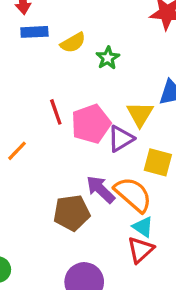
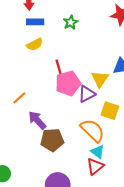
yellow semicircle: (73, 43) -> (35, 44), moved
green star: (108, 58) -> (71, 22), moved
red line: (56, 112) -> (59, 68), moved
purple arrow: (101, 189) -> (37, 120), moved

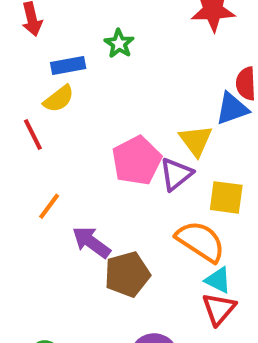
blue rectangle: (35, 22) -> (68, 66), moved
red line: (59, 68) -> (33, 134), moved

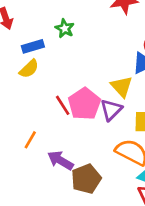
red line: (33, 134) -> (63, 105), moved

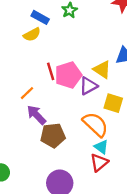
blue rectangle: (33, 46) -> (40, 17), turned 30
yellow triangle: (122, 87) -> (102, 70), turned -30
orange line: (30, 140) -> (27, 93), moved

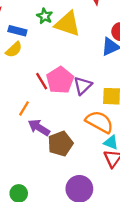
yellow triangle: (102, 70) -> (67, 24), moved, size x1.4

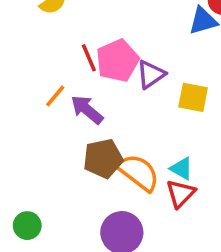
orange semicircle: (99, 122) -> (138, 172), moved
purple arrow: (39, 128) -> (87, 110), moved

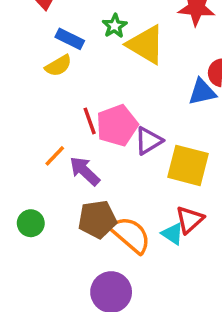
yellow square: (193, 97) -> (188, 165), size x1.4
red triangle: (181, 194) -> (190, 220), moved
green circle: (27, 226) -> (31, 223), moved

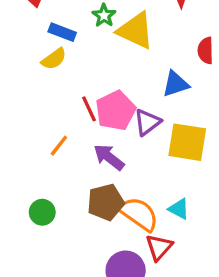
blue triangle: (202, 92) -> (176, 84), moved
purple arrow: (85, 171) -> (109, 157), moved
red triangle: (190, 220) -> (159, 247), moved

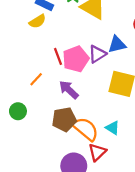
purple triangle: (147, 122) -> (97, 54), moved
green circle: (42, 212) -> (18, 111), moved

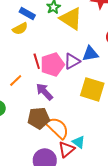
cyan triangle: (113, 128) -> (79, 142), moved

